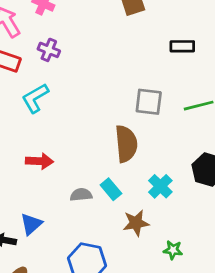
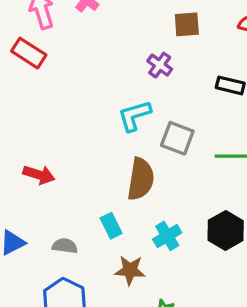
purple cross: (49, 50) -> (160, 65), moved
cyan L-shape: (35, 98) -> (134, 116), moved
gray semicircle: (81, 195) -> (65, 246), moved

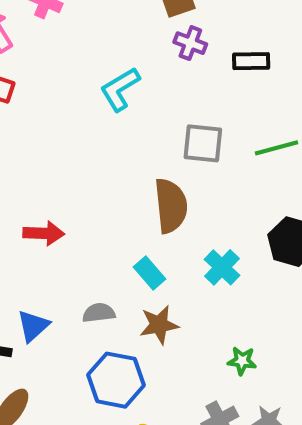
purple cross: (160, 65) -> (190, 43), moved
cyan L-shape: (134, 116) -> (120, 89), moved
brown star: (130, 270) -> (159, 325), moved

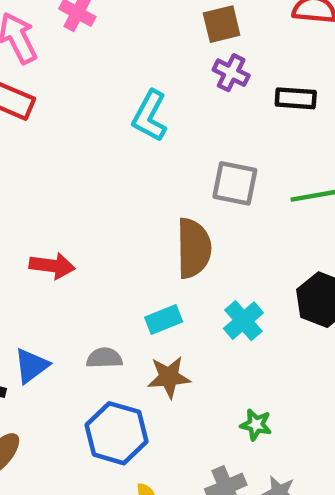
cyan L-shape: (120, 89) -> (150, 116), turned -36
cyan rectangle: (149, 273) -> (164, 320), turned -76

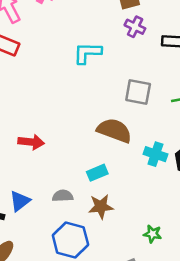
cyan L-shape: (150, 116) -> (87, 53), turned 64
brown semicircle: (194, 248) -> (114, 130), turned -68
cyan cross: (243, 321) -> (155, 154), moved, turned -30

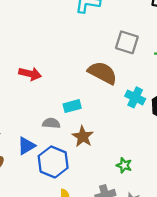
cyan rectangle: (97, 173) -> (72, 106), moved
blue triangle: (20, 201) -> (26, 146), moved
brown star: (101, 207) -> (83, 136), turned 30

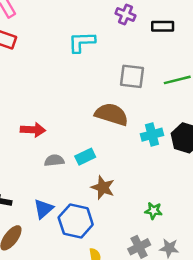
cyan cross: (135, 97) -> (152, 135), turned -30
gray semicircle: (51, 123) -> (54, 160), moved

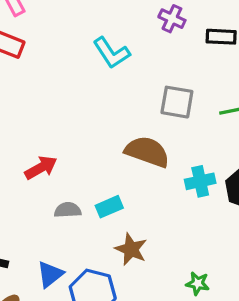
cyan L-shape: (82, 42) -> (111, 53), turned -124
red arrow: (33, 130) -> (41, 168), turned -35

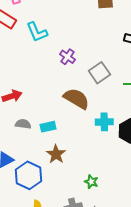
purple cross: (172, 19) -> (67, 57), moved
cyan L-shape: (111, 53) -> (37, 32), moved
gray square: (177, 102) -> (99, 73), turned 35

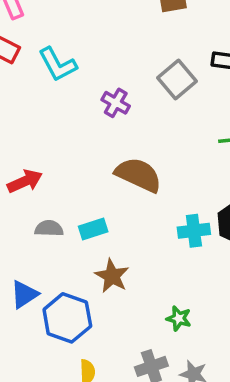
gray square: (99, 73) -> (177, 80), moved
cyan cross: (104, 122) -> (194, 231), moved

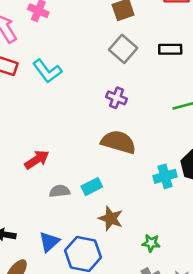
gray square: (177, 80) -> (123, 49), moved
purple cross: (116, 103) -> (117, 98), moved
green star: (179, 318) -> (151, 243), moved

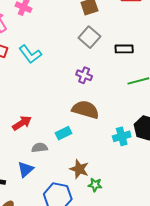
black rectangle: (170, 49) -> (124, 49), moved
cyan rectangle: (92, 187) -> (64, 133), moved
blue triangle: (49, 242) -> (26, 169), moved
green star: (151, 243) -> (95, 185), moved

